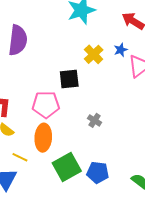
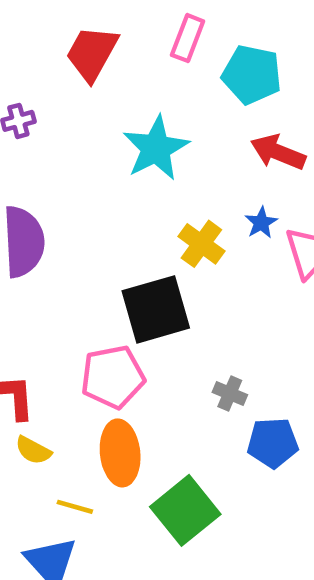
black square: (69, 79) -> (156, 309), size x1.4
blue pentagon: (98, 172) -> (273, 443), moved

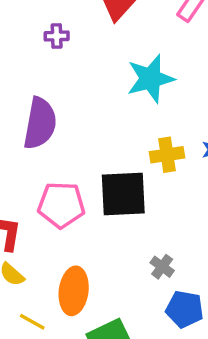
yellow cross: (201, 244) -> (167, 155), turned 32
pink pentagon: (113, 377) -> (61, 205), moved

